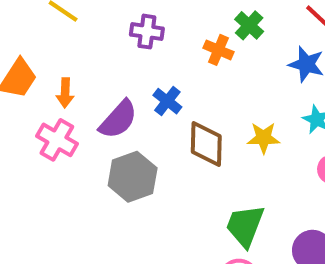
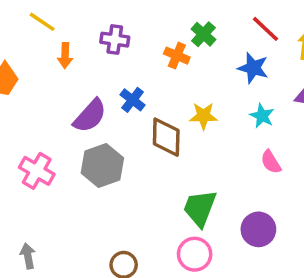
orange arrow: (65, 93) -> (65, 56), moved
yellow star: (263, 138) -> (203, 116), moved
pink cross: (57, 140) -> (37, 171), moved

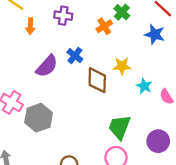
orange cross: (177, 56) -> (104, 26), turned 35
cyan star: (262, 116) -> (144, 86), moved
gray hexagon: (102, 165) -> (39, 118), moved

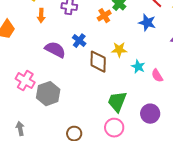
purple semicircle: (47, 66) -> (55, 50), turned -105

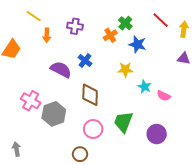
blue star: (147, 23) -> (137, 44), moved
brown diamond: (98, 62) -> (90, 95), moved
pink semicircle: (157, 76) -> (164, 96), turned -32
pink circle: (114, 128) -> (93, 129), moved
gray arrow: (20, 129) -> (17, 149), moved

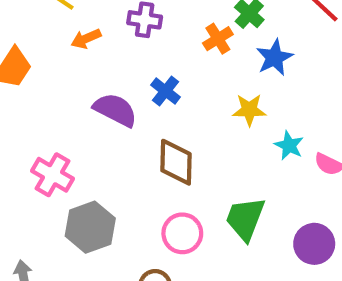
orange arrow: (47, 35) -> (86, 39), turned 64
blue star: (137, 44) -> (274, 58), turned 30
gray hexagon: (54, 114) -> (90, 227), moved

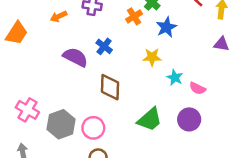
pink cross: (53, 175) -> (27, 110), moved
green trapezoid: (245, 219) -> (150, 119), turned -152
pink circle: (182, 233) -> (93, 128), moved
purple circle: (314, 244) -> (189, 119), moved

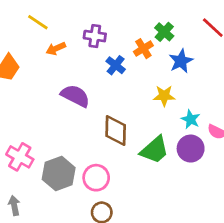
blue cross: (104, 46) -> (116, 65), moved
green trapezoid: (150, 119) -> (155, 150), moved
purple circle: (189, 119) -> (191, 149), moved

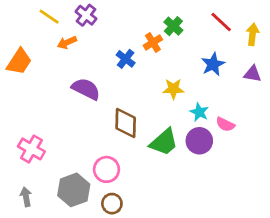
purple cross: (95, 36) -> (86, 15), moved, turned 30
blue star: (181, 61) -> (213, 64), moved
gray hexagon: (59, 174) -> (74, 190), moved

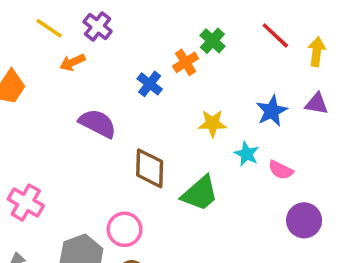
blue star: (213, 64) -> (272, 111), moved
purple circle: (199, 141) -> (304, 220), moved

